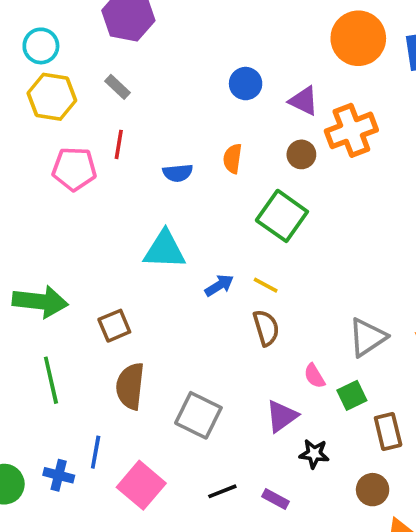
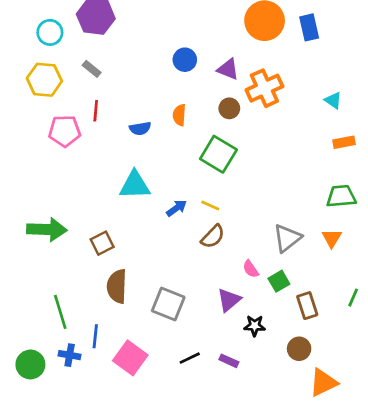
cyan circle: (41, 46) -> (50, 32), moved
brown semicircle: (266, 328) -> (213, 237), turned 65
green line: (51, 380) -> (60, 312), moved

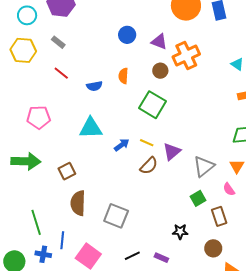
red line: (96, 111) -> (61, 73), turned -56
pink pentagon: (65, 131) -> (39, 117), moved
pink semicircle: (251, 269) -> (229, 189), moved
purple triangle: (229, 300) -> (172, 152), moved

